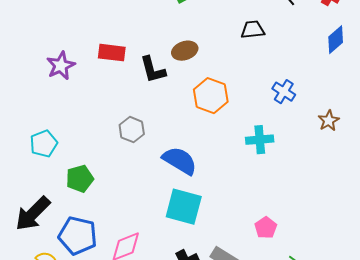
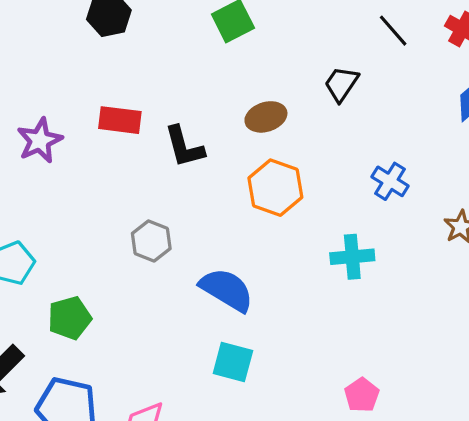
black trapezoid: (253, 30) -> (341, 84), turned -50
brown ellipse: (185, 51) -> (266, 117), moved
cyan square: (184, 207) -> (233, 362), size x0.7

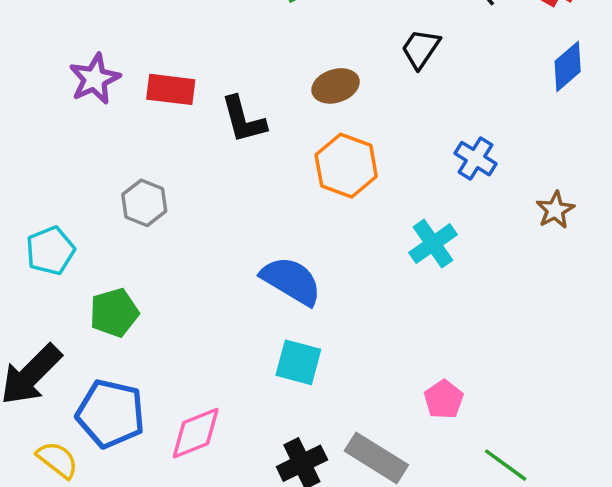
purple star: (40, 140) -> (95, 79), moved
gray hexagon: (151, 241) -> (144, 203), moved
cyan cross: (352, 257) -> (433, 244), turned -30

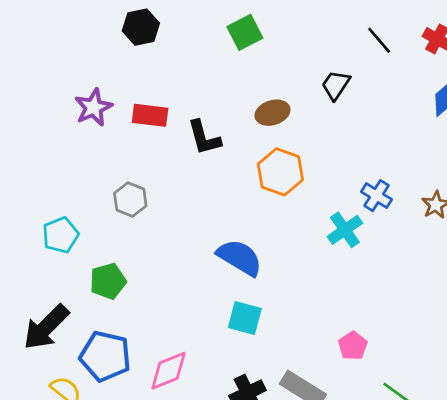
blue cross: (476, 159) -> (376, 196), moved

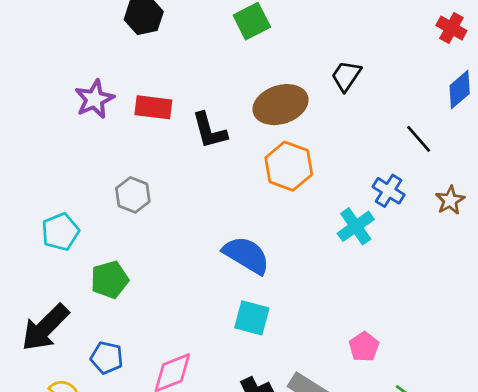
black line: (379, 40) -> (419, 139), moved
brown ellipse: (272, 113) -> (280, 105), size x1.5
blue pentagon: (105, 356) -> (107, 358), size x0.6

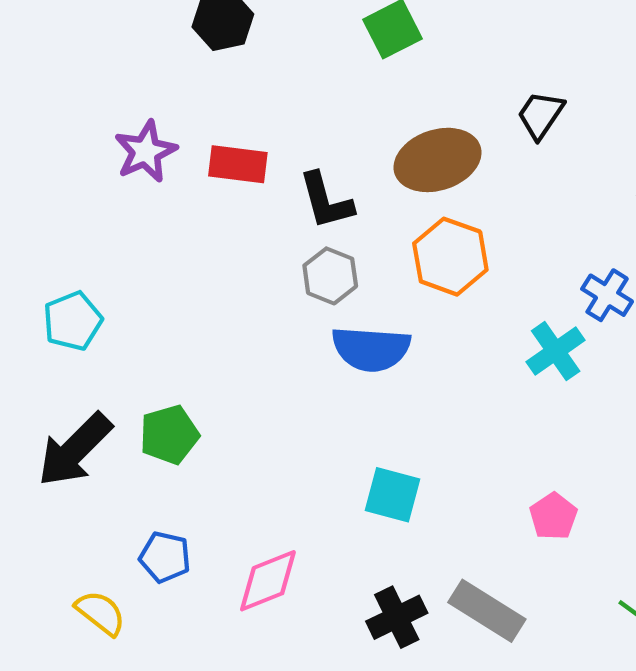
gray hexagon: (133, 195) -> (330, 276), moved
cyan pentagon: (60, 232) -> (73, 321), moved
blue semicircle: (246, 255) -> (371, 349), moved, turned 153
black arrow: (45, 328) -> (75, 450), moved
pink pentagon: (364, 347) -> (553, 516), moved

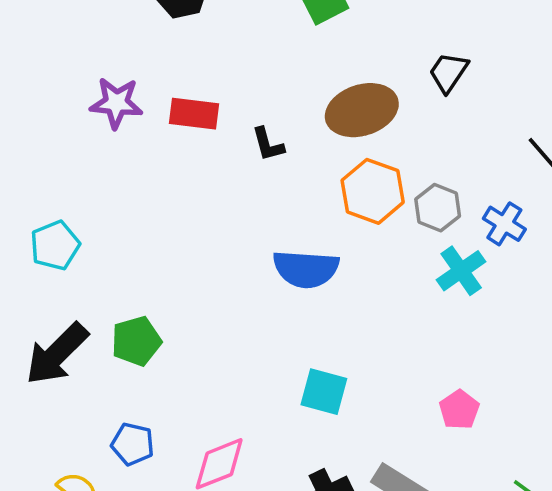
purple star: (146, 151) -> (116, 103), turned 30
black L-shape: (326, 201) -> (268, 144), size x0.7
gray hexagon: (330, 276) -> (438, 208), moved

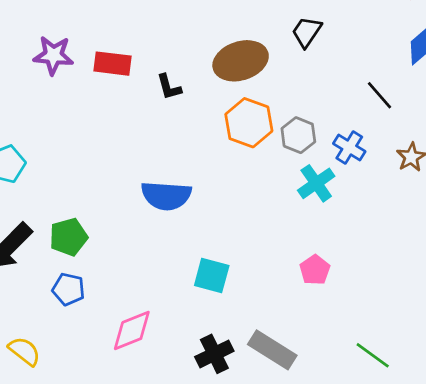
blue semicircle: (306, 269) -> (166, 196), moved
pink pentagon: (459, 410) -> (315, 270), moved
blue pentagon: (133, 444) -> (69, 289), moved

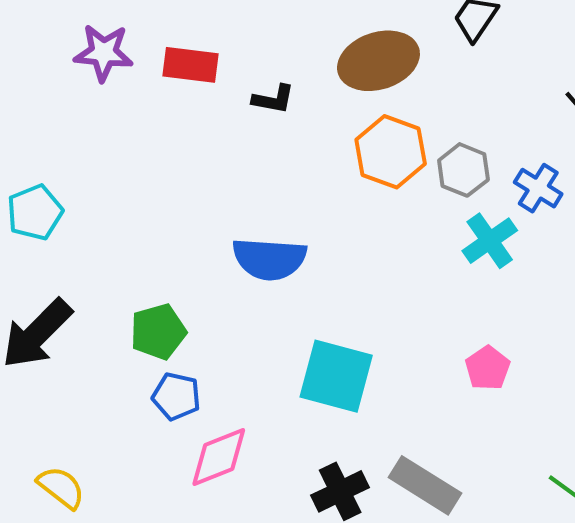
black L-shape: (169, 87) -> (273, 99), turned -64
green pentagon: (69, 237) -> (158, 332), moved
cyan square: (212, 275) -> (336, 376), size x1.4
blue pentagon: (69, 289) -> (176, 396), moved

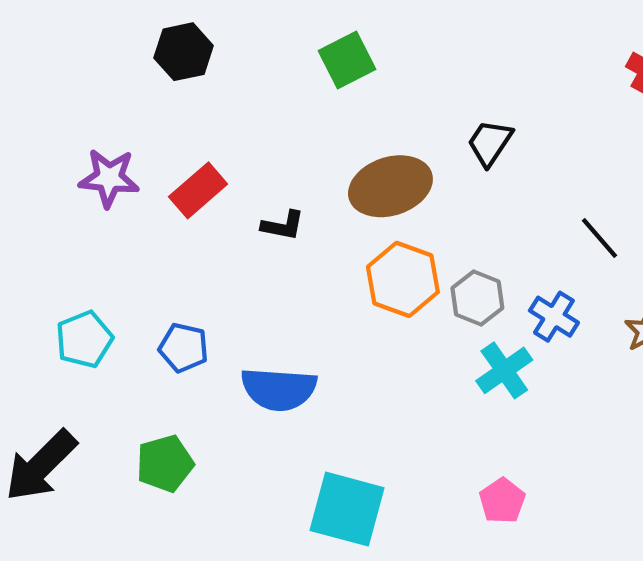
red rectangle: (190, 65) -> (198, 190), turned -48
cyan pentagon: (35, 212) -> (84, 339), moved
blue pentagon: (176, 396) -> (184, 348), moved

